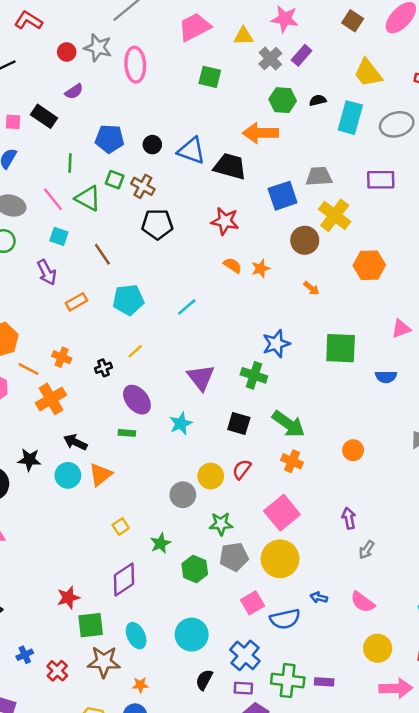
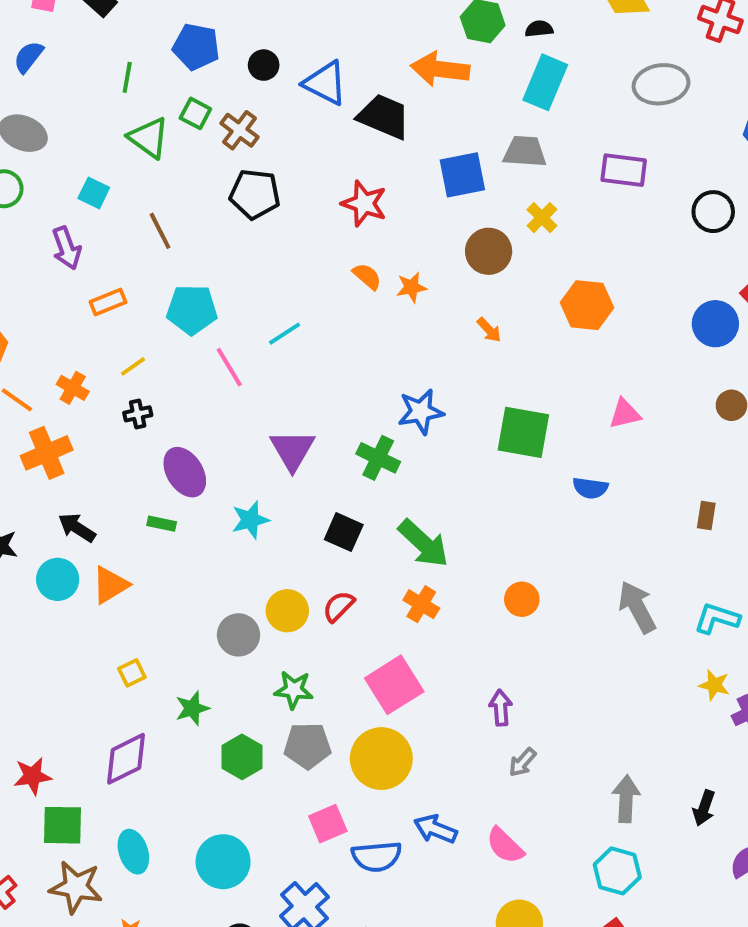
cyan rectangle: (350, 118) -> (545, 82), moved
pink line: (53, 199) -> (229, 367), moved
yellow cross: (335, 215) -> (542, 218), size x0.6
yellow line: (135, 351) -> (133, 366), moved
blue arrow: (319, 598) -> (435, 829), size x1.5

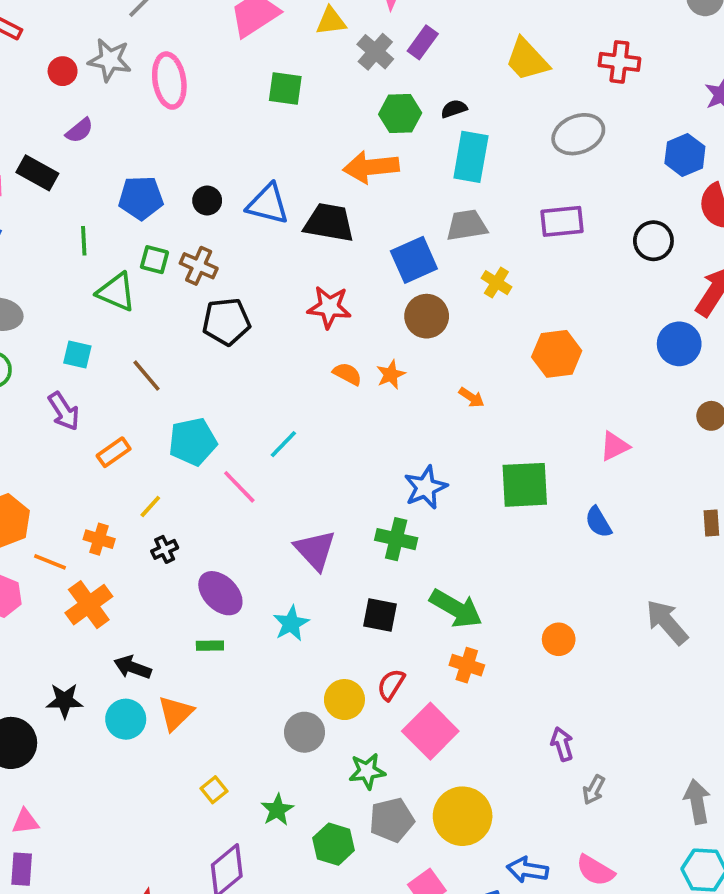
brown circle: (489, 251) -> (427, 316), moved
blue semicircle: (590, 488) -> (598, 522), turned 64
pink square: (394, 685) -> (430, 731), moved

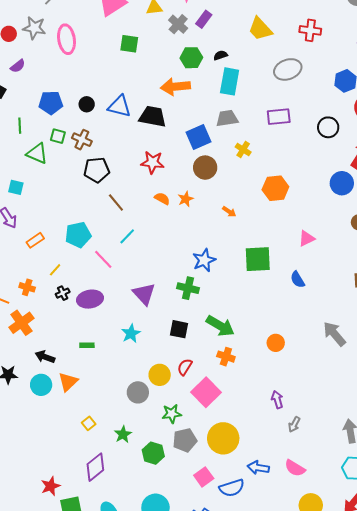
brown line: (146, 376) -> (116, 203), moved
purple ellipse: (220, 593) -> (90, 299), moved, turned -55

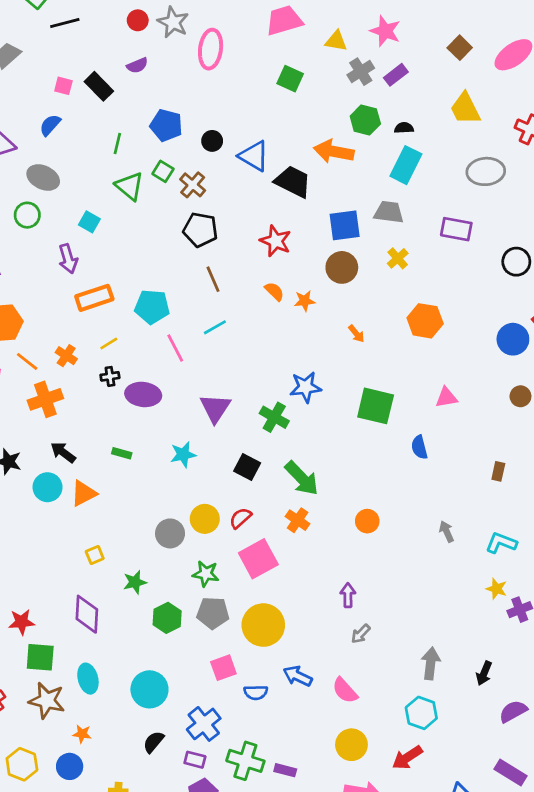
orange rectangle: (35, 240) -> (94, 298), size x1.5
gray arrow: (334, 334) -> (447, 532), size x0.6
purple diamond: (95, 467) -> (87, 614), turned -64
blue semicircle: (232, 488) -> (256, 692), size x0.7

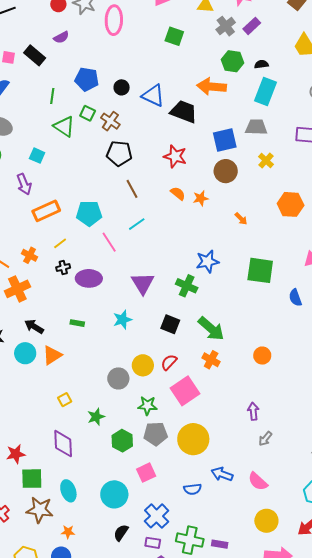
pink square: (223, 668) -> (146, 473), moved

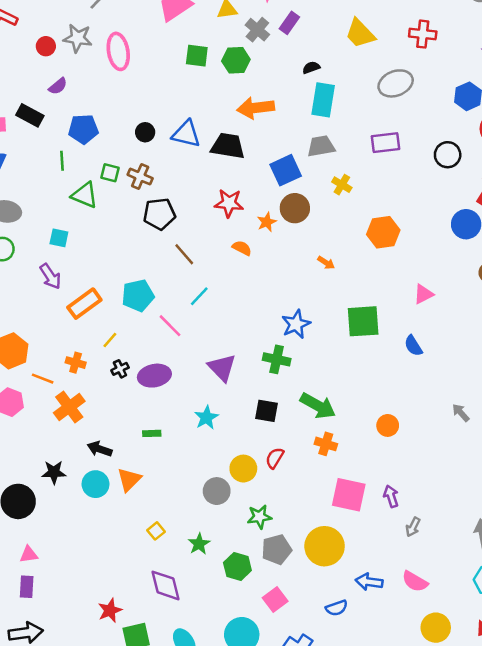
green hexagon: (232, 61) -> (236, 60), moved
blue pentagon: (87, 79) -> (83, 129), moved
orange star: (201, 198) -> (267, 222), moved
pink square: (185, 391) -> (349, 495), moved, turned -32

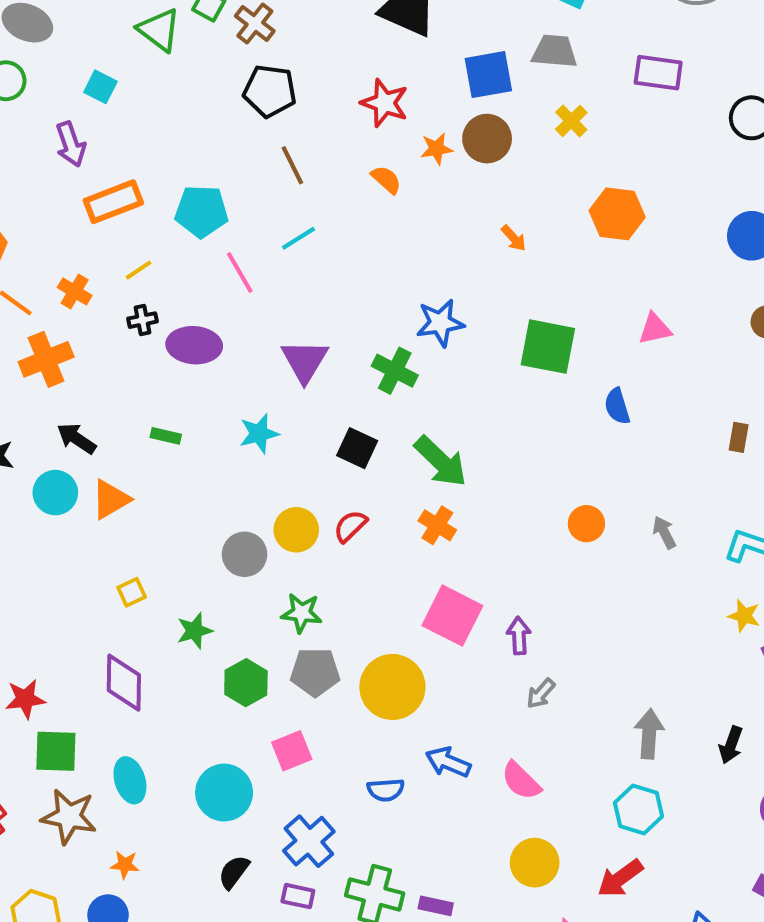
orange circle: (388, 425) -> (586, 524), moved

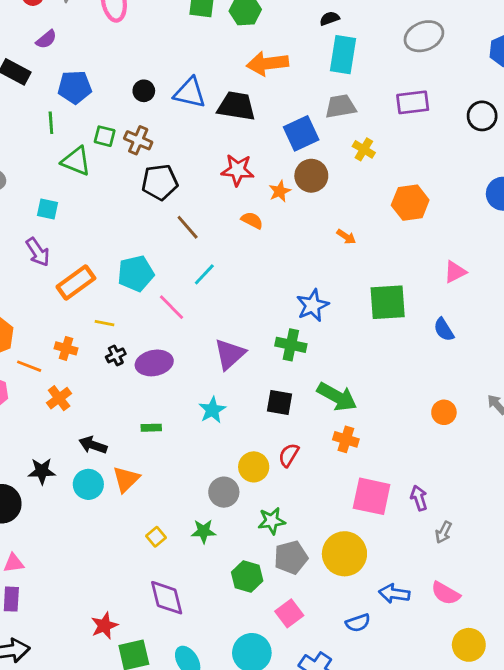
yellow line: (139, 270) -> (104, 323), turned 60
orange cross: (46, 359) -> (59, 398), size x0.7
purple triangle: (305, 361) -> (230, 354), turned 32
green star: (195, 631) -> (204, 531), moved, turned 30

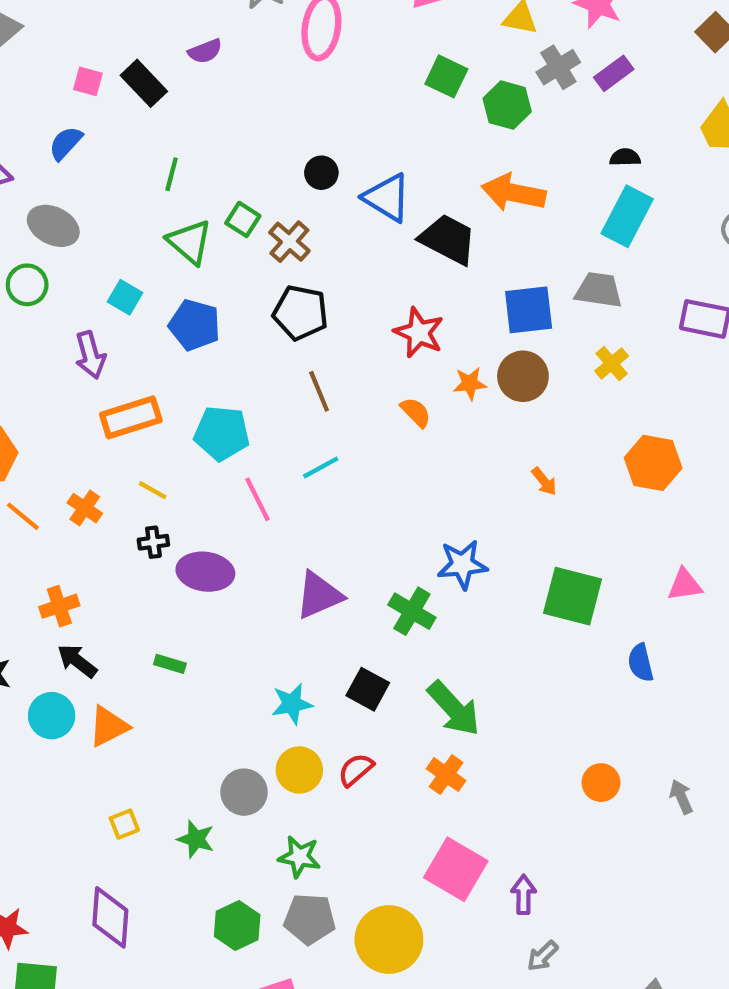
blue pentagon: (75, 87) -> (195, 325), moved
orange cross: (59, 398) -> (59, 606), moved
cyan star: (212, 410) -> (292, 704), moved

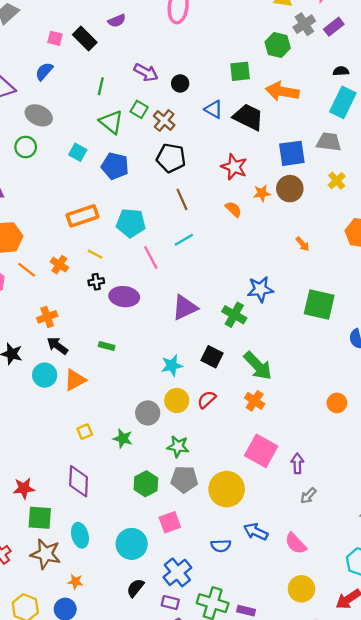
green square: (446, 76) -> (240, 71), moved, turned -30
blue triangle: (387, 198) -> (214, 109), moved, size x0.7
purple arrow: (90, 355) -> (146, 72), moved, turned -45

